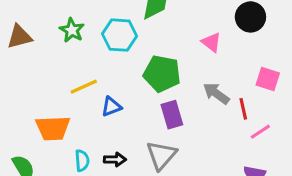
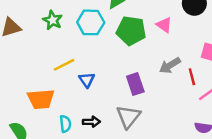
green pentagon: (162, 74) -> (131, 31), moved
gray arrow: (216, 93) -> (170, 65), turned -65
blue triangle: (111, 107) -> (87, 80), turned -42

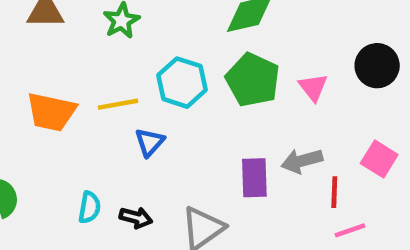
cyan hexagon: (91, 22) -> (182, 83), moved
purple rectangle: (135, 84) -> (254, 178), moved
orange trapezoid: (41, 99) -> (51, 112), moved

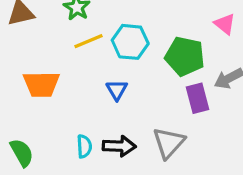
green pentagon: (253, 80) -> (185, 56), moved
yellow line: (118, 104) -> (89, 41), moved
black arrow: (136, 218) -> (119, 146), size x1.4

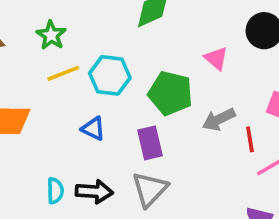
blue triangle: (117, 90) -> (93, 129), turned -35
purple rectangle: (197, 98) -> (150, 143), moved

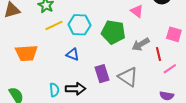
purple rectangle: (150, 143) -> (102, 74), moved
gray triangle: (150, 189) -> (128, 77), moved, turned -35

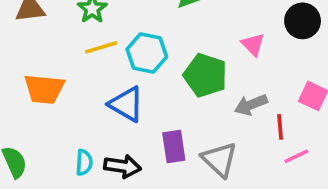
blue triangle: (73, 54) -> (126, 104), size x1.5

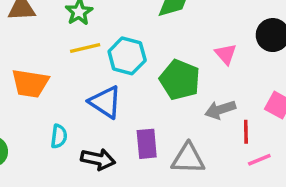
gray triangle: (219, 160) -> (188, 158), turned -45
cyan semicircle: (84, 162) -> (59, 136), moved

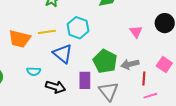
yellow line: (85, 48) -> (47, 32), moved
green pentagon: (180, 80) -> (105, 61), moved
cyan semicircle: (59, 136) -> (34, 71), turned 80
gray triangle: (188, 158) -> (108, 91), turned 45

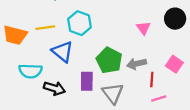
cyan semicircle: (34, 71) -> (30, 71), size x1.5

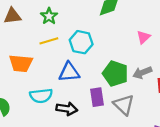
yellow line: (45, 28) -> (49, 41), moved
pink triangle: (143, 28) -> (144, 37), turned 32
blue triangle: (63, 52) -> (69, 72), turned -35

